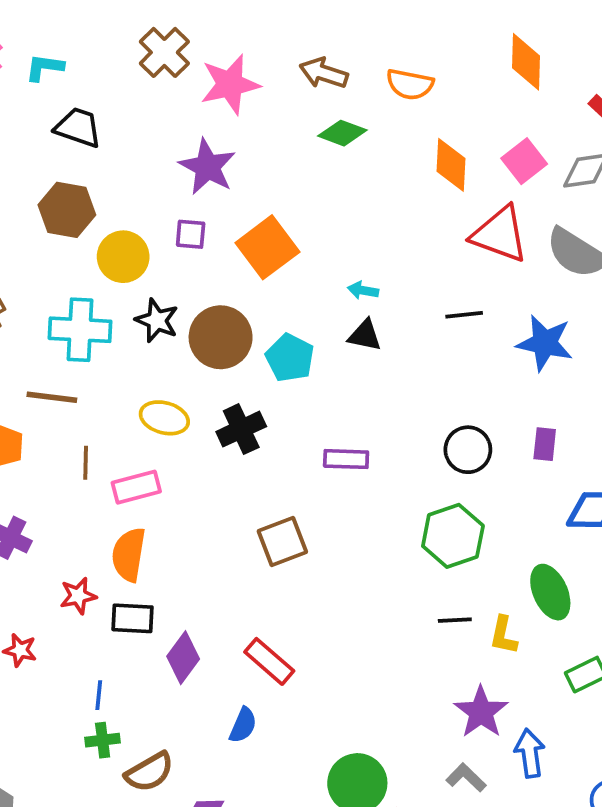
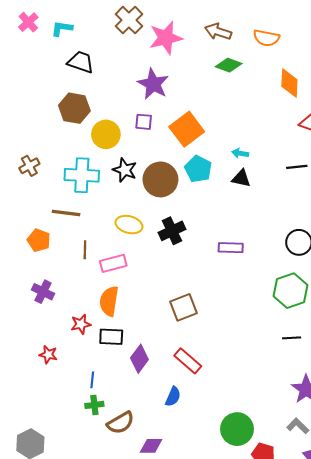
cyan pentagon: (290, 358) -> (198, 169), moved
brown square: (282, 541) -> (184, 307), moved

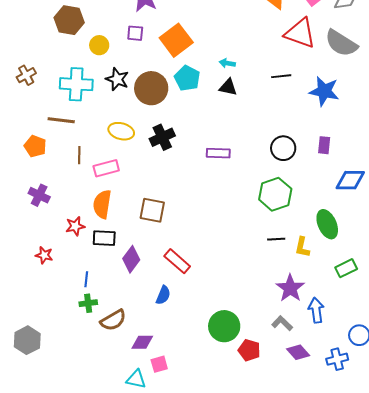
yellow circle: (106, 134) -> (99, 45), size x0.7
brown square: (184, 307) -> (152, 210), moved, turned 32

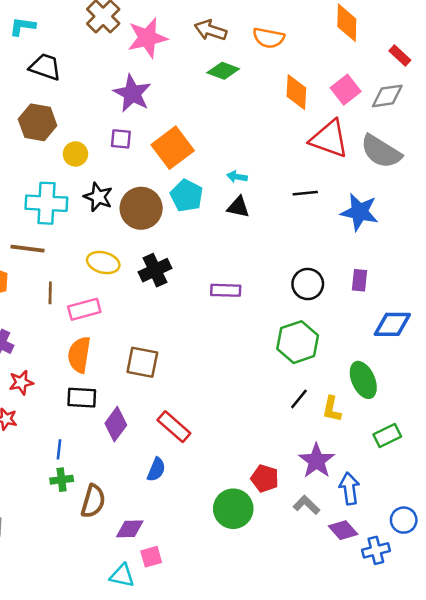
red star: (75, 226) -> (21, 382), moved
black line: (276, 239) -> (299, 399), turned -48
brown semicircle: (113, 320) -> (93, 501), turned -44
red pentagon: (249, 350) -> (265, 478), moved
purple diamond: (298, 352) -> (343, 530), moved

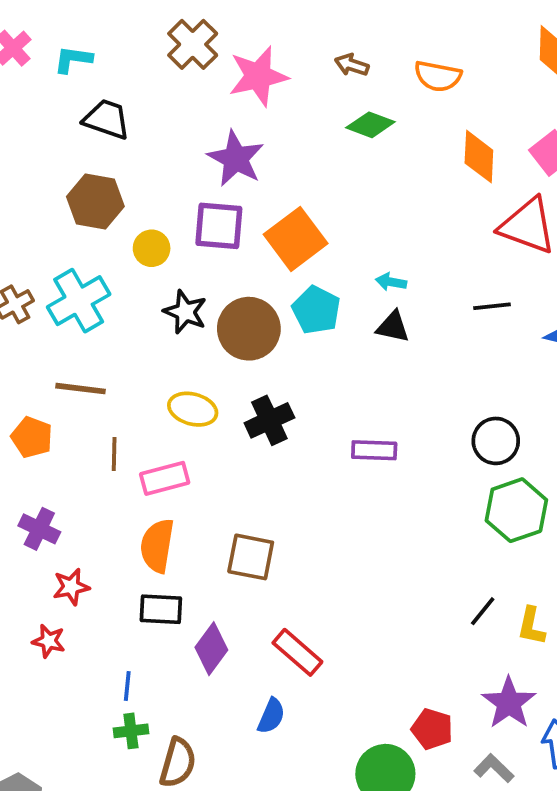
brown arrow: (211, 30) -> (352, 65), size x0.7
purple square: (121, 139) -> (219, 226), size x1.6
cyan cross: (46, 203) -> (79, 301), moved, turned -33
green hexagon: (298, 342) -> (516, 510), moved

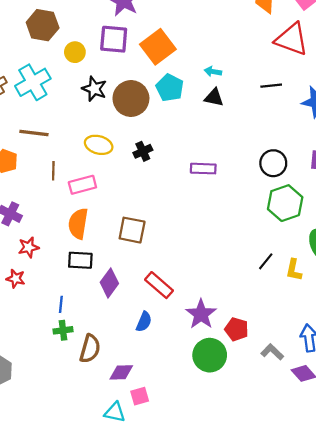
black cross: (269, 420) -> (143, 151), size x0.7
purple star: (509, 703) -> (201, 314), moved

